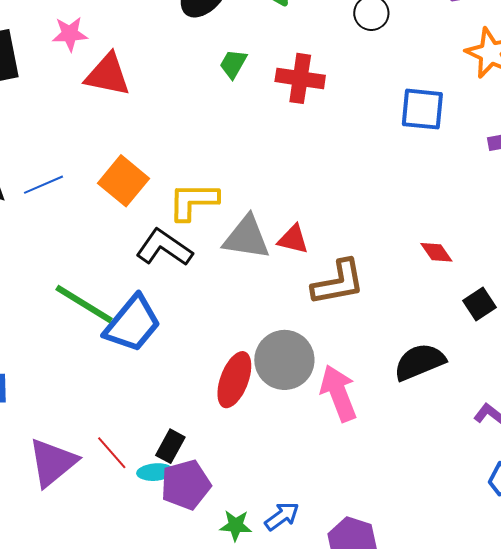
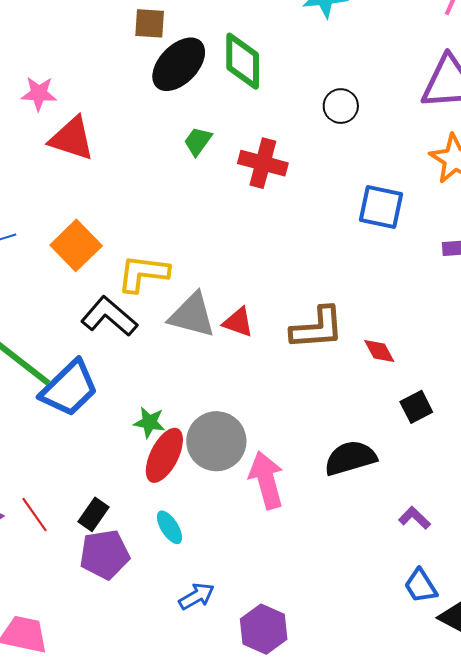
brown L-shape: (338, 282) -> (317, 328), moved
cyan ellipse: (155, 472) -> (169, 527), moved, turned 56
green star: (236, 525) -> (149, 422), moved

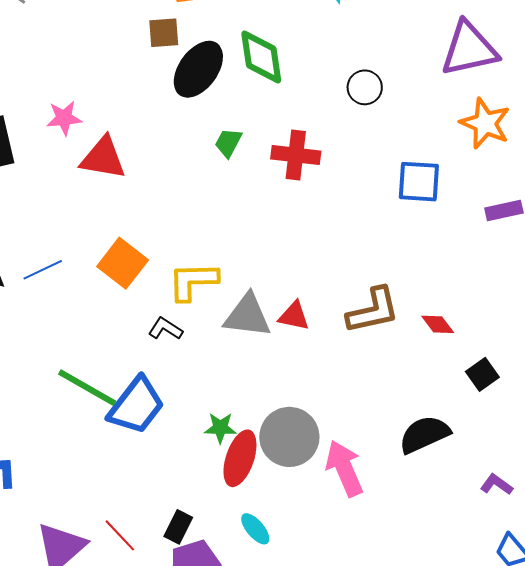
black L-shape: (109, 316) -> (165, 329), size x0.6

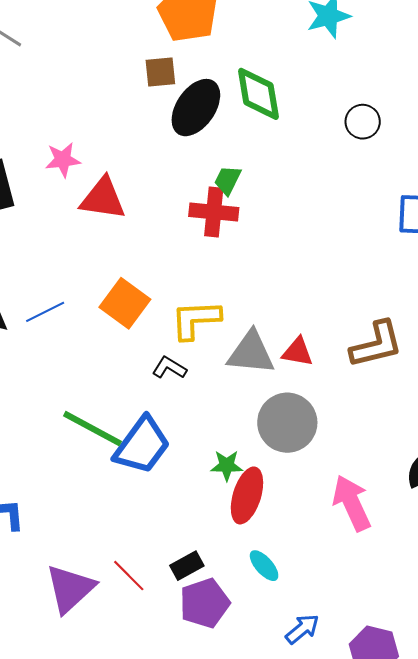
red cross: (296, 155) -> (214, 212), moved
gray circle: (289, 437) -> (287, 423), moved
black rectangle: (178, 527) -> (187, 566), turned 36

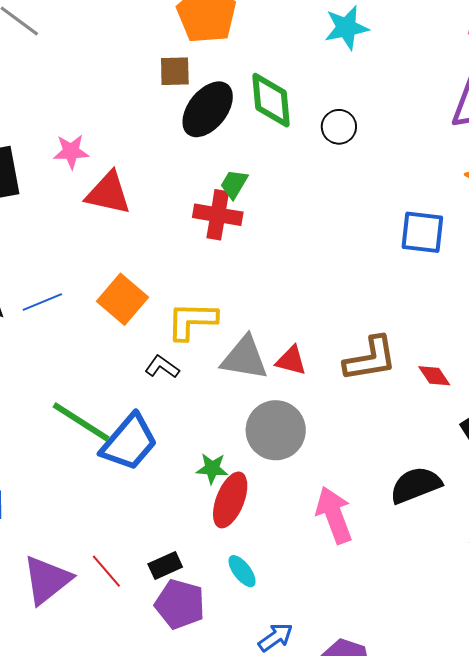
black circle: (363, 122) -> (339, 127), moved
purple pentagon: (205, 603) -> (180, 604), turned 30

